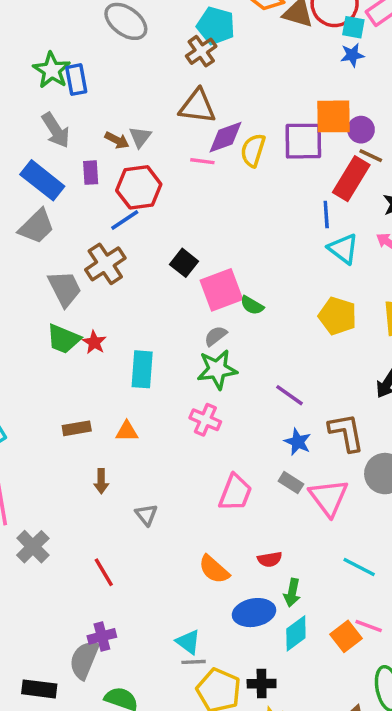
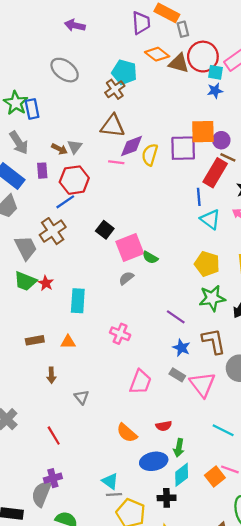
green star: (217, 369) -> (212, 298), moved
black cross: (262, 684) -> (167, 498), moved

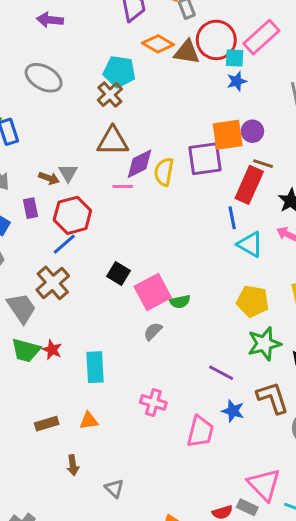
purple circle: (221, 140) -> (252, 131), moved
green semicircle: (150, 258) -> (180, 302), turned -35
gray rectangle: (177, 375) -> (247, 507), moved
pink trapezoid: (140, 382) -> (200, 432), moved
pink triangle: (202, 384) -> (264, 485), moved

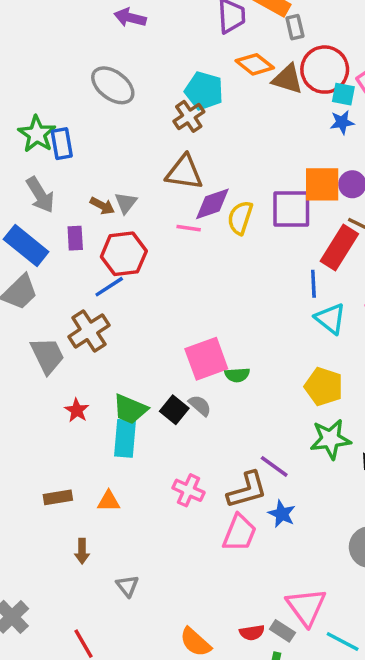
black square: (118, 273) -> (174, 410), moved
gray semicircle: (153, 331) -> (200, 405), turned 78
green trapezoid: (26, 350) -> (130, 409), moved
brown L-shape: (273, 398) -> (247, 490), moved, turned 84

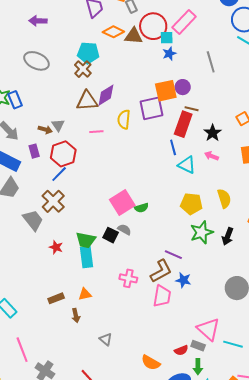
purple diamond: (212, 204) -> (106, 95), moved
brown arrow: (82, 551) -> (76, 316), moved

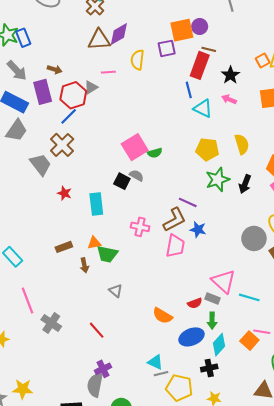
purple square: (151, 108) -> (167, 48), size x0.7
gray triangle: (58, 125) -> (91, 87), moved, turned 32
purple rectangle: (34, 151) -> (43, 92), size x1.6
green trapezoid: (86, 240) -> (107, 254), moved

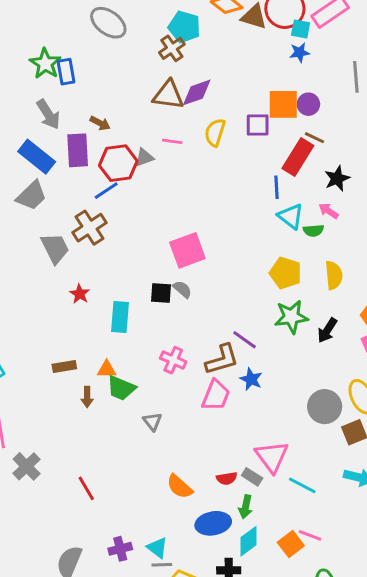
green semicircle: (155, 153) -> (313, 230), moved
black square: (122, 181) -> (161, 293), turned -35
gray triangle: (116, 291) -> (152, 421), moved
purple cross: (103, 369) -> (120, 549), moved

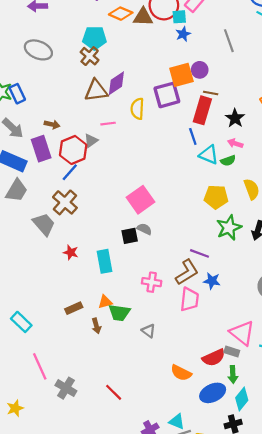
purple square: (258, 125) -> (167, 95), size x1.4
red semicircle: (227, 478) -> (214, 358), size x1.5

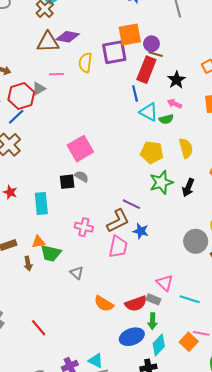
purple circle: (200, 70) -> (151, 44), moved
purple diamond: (116, 83) -> (68, 37), turned 40
pink triangle: (242, 333) -> (165, 283), size x0.7
orange semicircle: (181, 373) -> (104, 304), moved

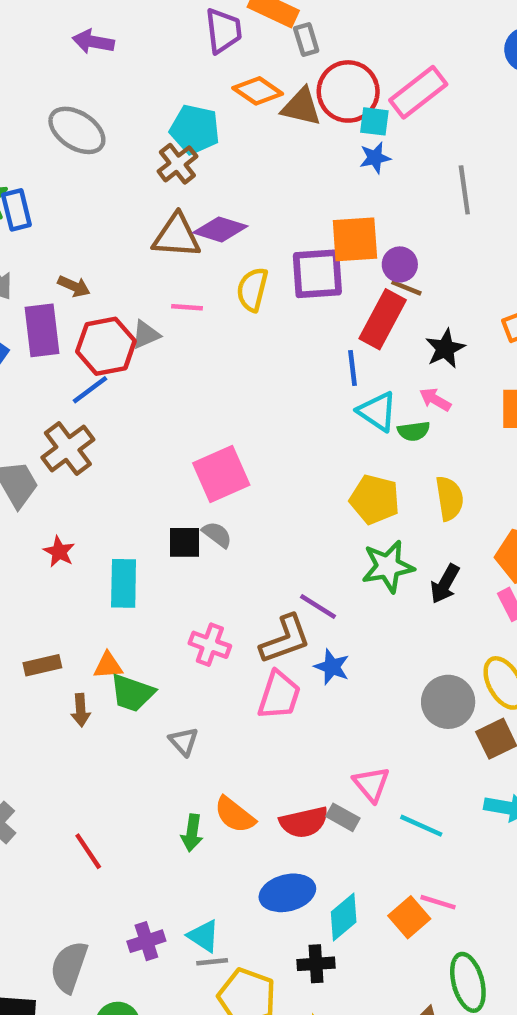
green arrow: (152, 321) -> (192, 833), moved

